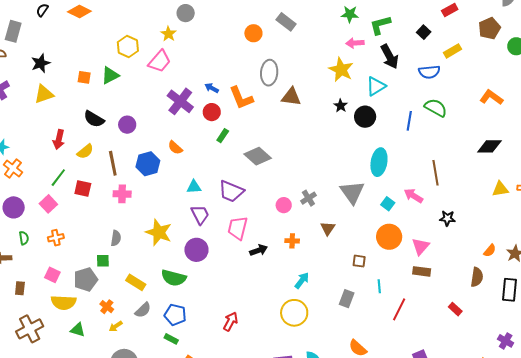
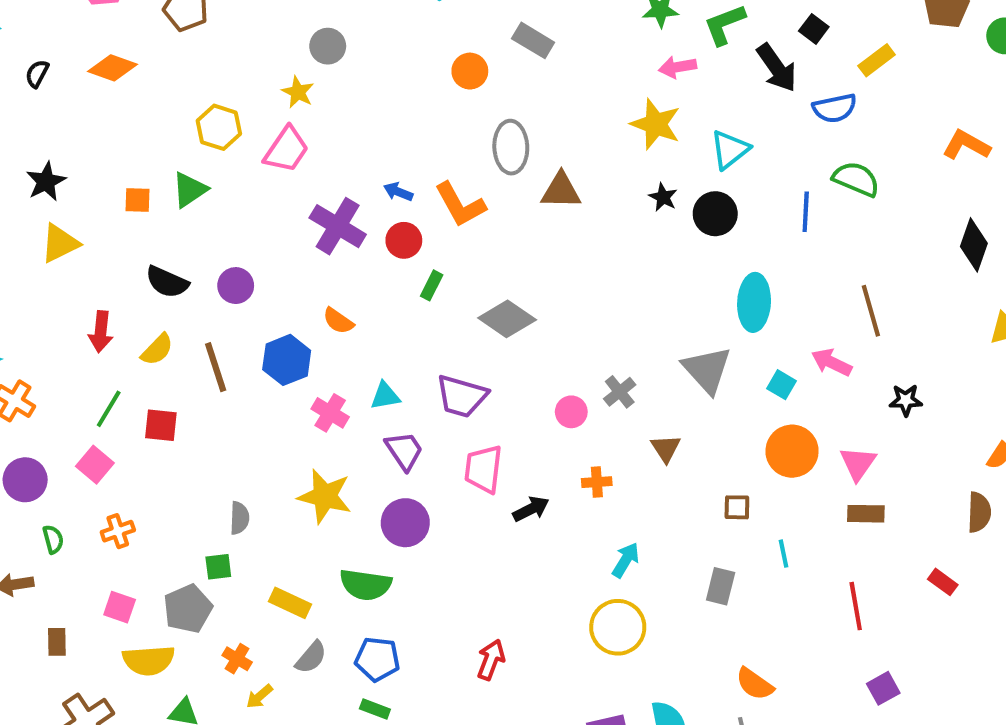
black arrow: (390, 57) -> (777, 68), moved
black diamond: (489, 146) -> (974, 245), turned -65
pink cross: (122, 194) -> (330, 413), moved, turned 36
red line: (399, 309) -> (856, 606), moved, turned -30

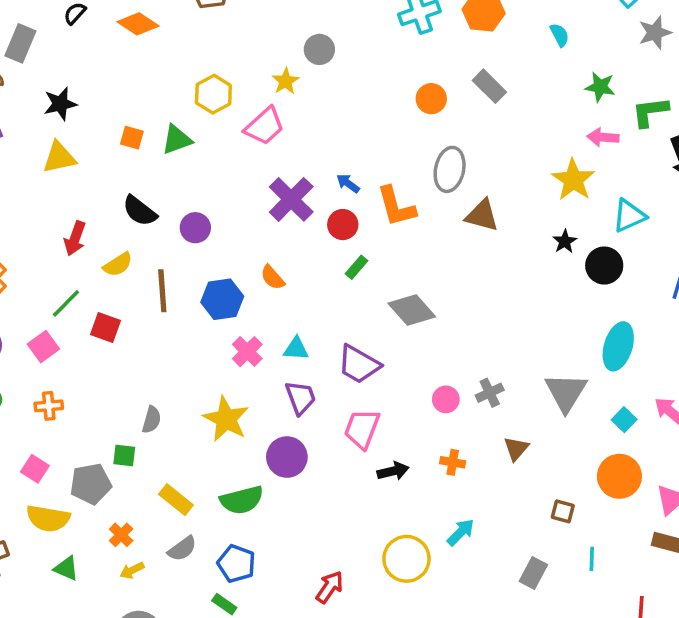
green semicircle: (366, 585) -> (242, 500), turned -36
yellow circle: (618, 627) -> (406, 559), moved

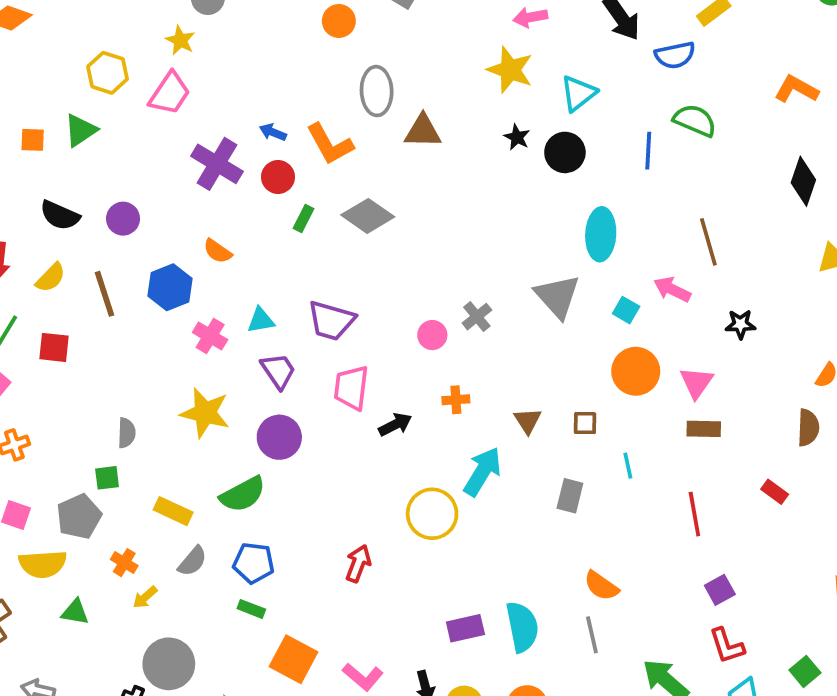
gray diamond: (412, 310) -> (368, 216), moved
brown triangle: (516, 449) -> (528, 421), moved
cyan arrow: (461, 532) -> (482, 472), size x1.5

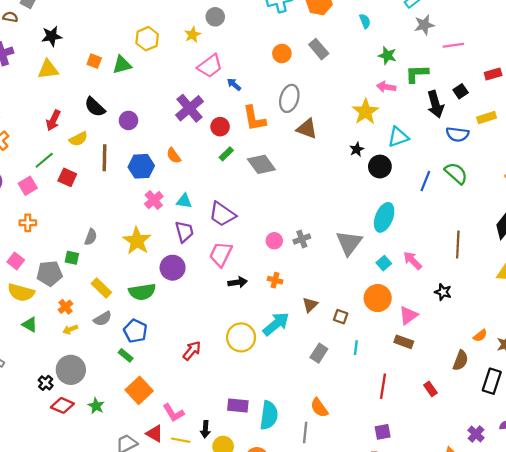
pink trapezoid: (170, 93) -> (210, 66), moved
blue arrow: (273, 132) -> (234, 84), moved
brown line: (708, 242) -> (458, 244), moved

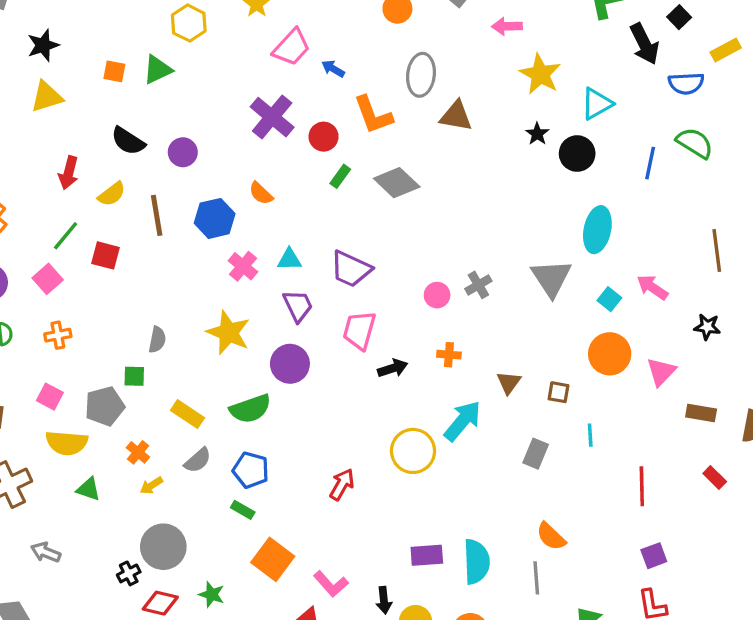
pink arrow: (386, 87) -> (507, 26), moved
brown rectangle: (404, 342) -> (701, 413), moved
black cross: (46, 383) -> (129, 573), turned 32

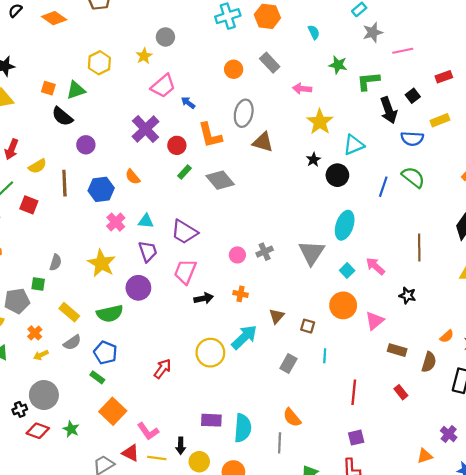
black semicircle: (128, 141) -> (62, 116), moved

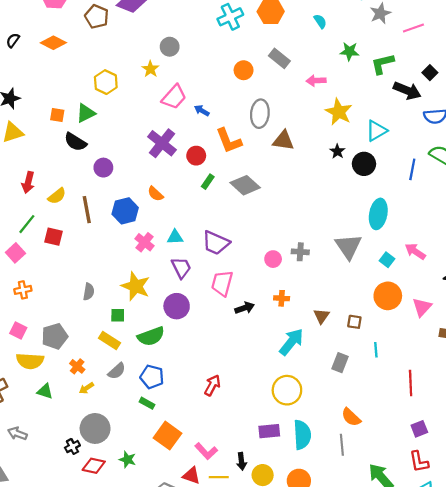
black arrow: (389, 110) -> (407, 91), turned -40
gray cross: (265, 252) -> (300, 252), turned 35
green square: (38, 284) -> (118, 315), moved
yellow circle: (210, 353) -> (287, 390), moved

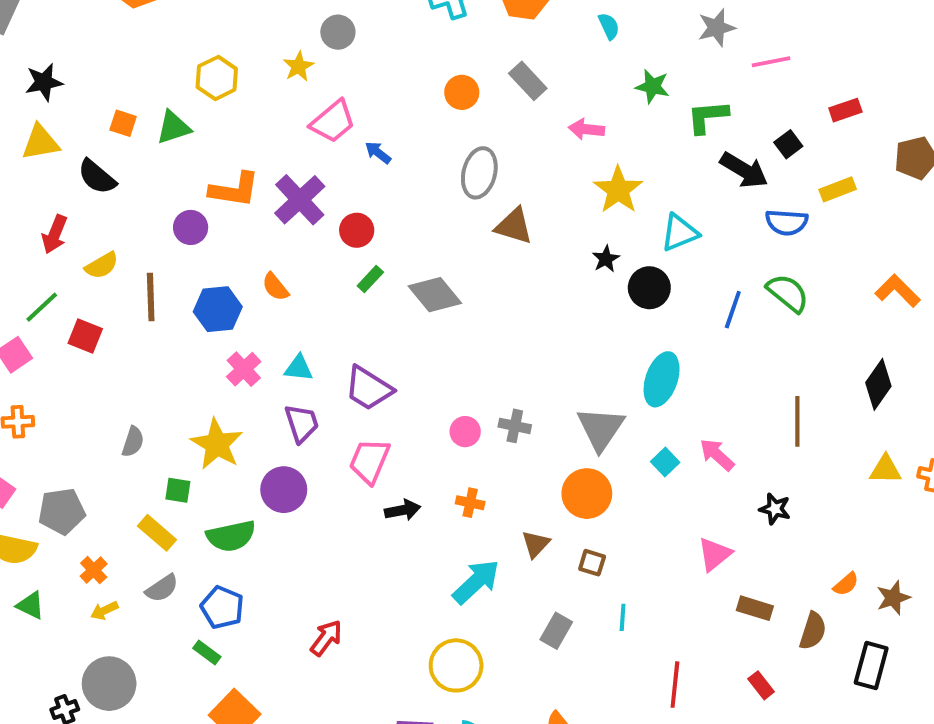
orange L-shape: (229, 141) -> (234, 190), moved, turned -68
black semicircle: (75, 142) -> (97, 177), moved
orange circle: (388, 296) -> (587, 494), moved

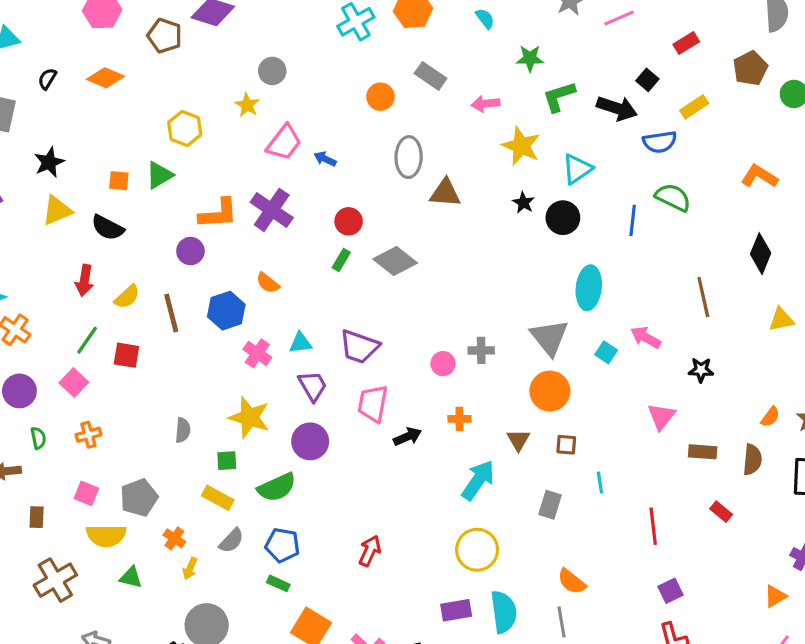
green L-shape: (708, 117) -> (559, 97), moved
red circle: (357, 230) -> (349, 221), moved
yellow arrow: (104, 611) -> (190, 568), turned -30

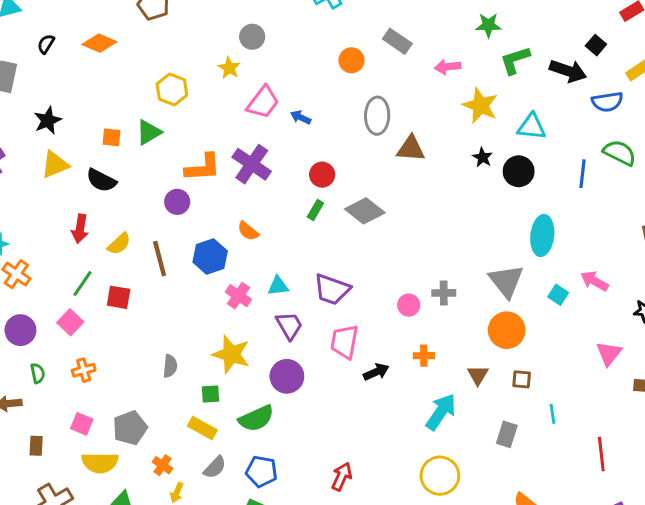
cyan triangle: (577, 169) -> (532, 127), turned 40

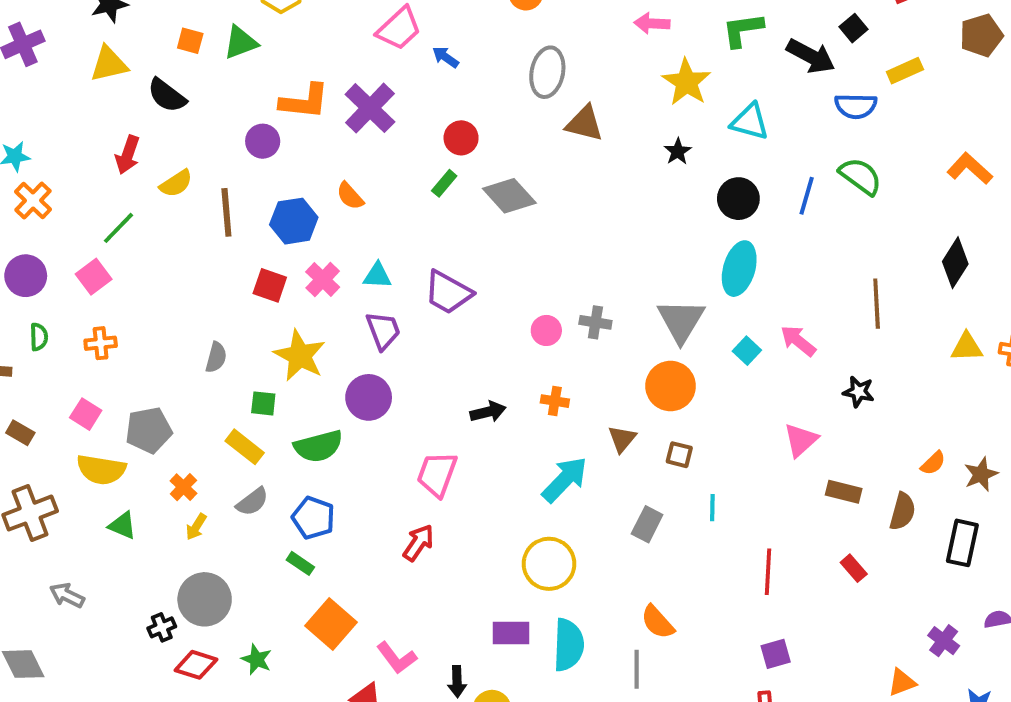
black circle: (519, 171) -> (738, 199), moved
red square: (119, 297) -> (270, 285), moved
pink trapezoid: (344, 342) -> (437, 474), moved
brown rectangle: (36, 446) -> (20, 433), turned -72

